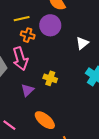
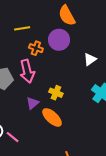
yellow line: (22, 19) -> (22, 28), moved
orange ellipse: (45, 120) -> (52, 117), moved

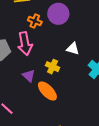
white triangle: (90, 59) -> (73, 49), moved, turned 48
purple triangle: (33, 103) -> (29, 76), turned -40

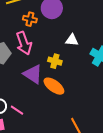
purple triangle: (29, 76) -> (33, 74), size x1.5

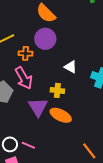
white triangle: (72, 40) -> (71, 67), turned 32
purple triangle: (33, 74) -> (38, 107), turned 35

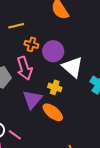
purple circle: (45, 39) -> (53, 51), moved
white triangle: (71, 67) -> (73, 67), size x1.6

